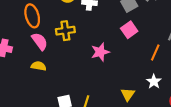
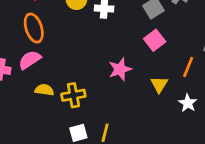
yellow cross: (65, 31) -> (73, 95), moved
pink semicircle: (40, 41) -> (30, 60), moved, turned -84
yellow triangle: (128, 94) -> (159, 84), moved

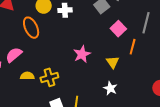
orange ellipse: (34, 28) -> (31, 28), moved
pink square: (155, 40) -> (118, 29), moved
white star: (188, 103) -> (110, 88), moved

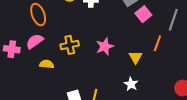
orange ellipse: (31, 28) -> (38, 14), moved
pink square: (118, 29) -> (143, 14), moved
yellow cross: (49, 77) -> (70, 45), moved

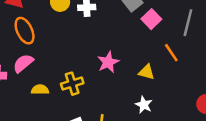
orange line: (157, 43) -> (171, 53), turned -49
yellow cross: (70, 45) -> (72, 84), moved
yellow triangle: (136, 57) -> (146, 72), turned -40

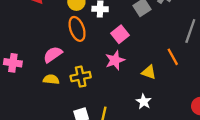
pink square: (151, 19) -> (120, 34), moved
orange ellipse: (25, 31) -> (77, 29), moved
pink semicircle: (23, 63) -> (53, 54), moved

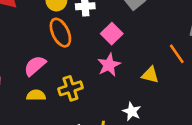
white star: (144, 102) -> (132, 111), moved

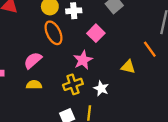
pink star: (109, 65) -> (83, 60), moved
yellow cross: (70, 88) -> (73, 84), moved
white star: (132, 111) -> (101, 88), moved

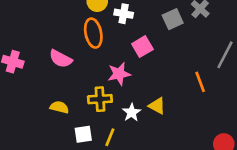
pink semicircle: (33, 60) -> (61, 59), turned -126
yellow triangle: (128, 67) -> (157, 106), moved
yellow semicircle: (34, 85) -> (59, 107), moved

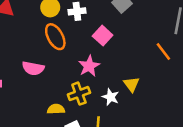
yellow triangle: (157, 106) -> (131, 84), turned 42
yellow semicircle: (59, 107) -> (56, 109), moved

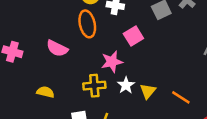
orange line: (163, 51) -> (181, 97), moved, turned -36
white star: (111, 97) -> (126, 85), moved
yellow semicircle: (56, 109) -> (45, 92), moved

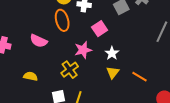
white star: (126, 85) -> (112, 53), moved
yellow cross: (94, 86) -> (70, 70), turned -30

